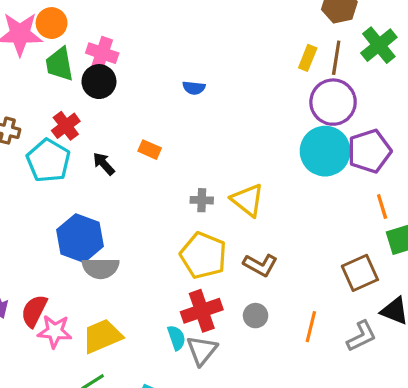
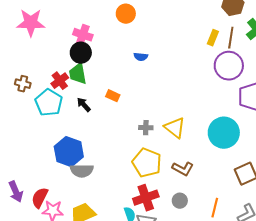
orange circle: (52, 23) -> (126, 14), moved
green trapezoid: (59, 64) -> (78, 74), moved
cyan circle: (325, 151) -> (224, 133), moved

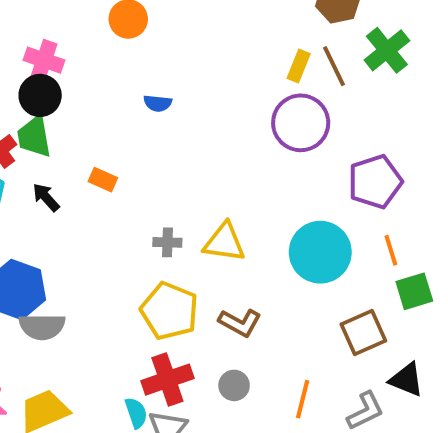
brown line: (231, 38) -> (334, 66), turned -35
purple circle: (229, 66) -> (301, 123), moved
yellow triangle: (175, 128) -> (224, 242), turned -30

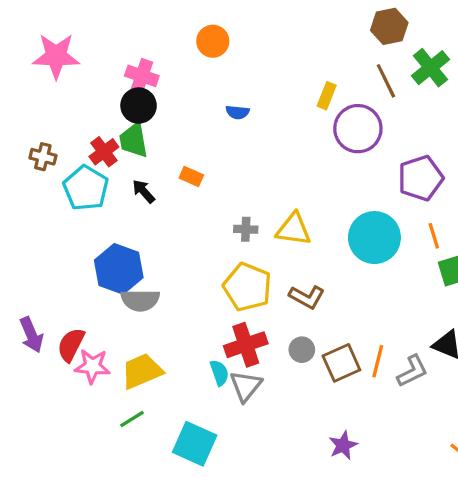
yellow rectangle: (299, 66) -> (327, 96), moved
brown square: (363, 333) -> (341, 363), moved
orange line: (303, 399) -> (378, 361), moved

